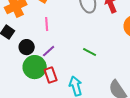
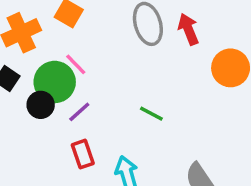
pink line: (47, 24) -> (76, 64), turned -40
green circle: (35, 67) -> (55, 82), moved

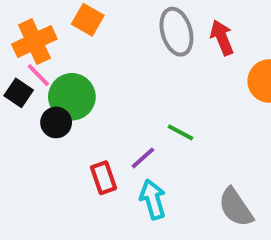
pink line: (76, 64) -> (38, 75), moved
purple line: (79, 112) -> (143, 158), moved

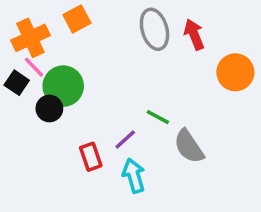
orange square: (88, 20) -> (77, 19), turned 32
gray semicircle: (236, 207) -> (189, 146), moved

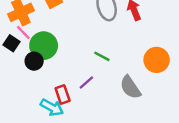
orange circle: (235, 72) -> (157, 60), moved
green line: (158, 117) -> (102, 56), moved
cyan arrow: (134, 176) -> (52, 107), moved, turned 135

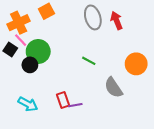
purple line: (86, 83) -> (75, 105), moved, turned 32
red rectangle: (63, 94) -> (63, 100), moved
cyan arrow: (52, 107) -> (28, 104), moved

